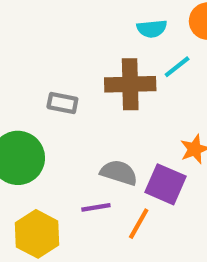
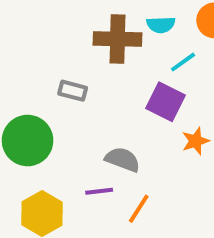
brown cross: (130, 84) -> (118, 39), moved
purple square: (166, 184) -> (166, 102), moved

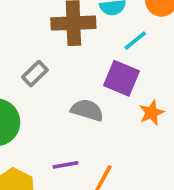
gray rectangle: (73, 91) -> (35, 74), turned -55
gray semicircle: (123, 159) -> (87, 110), moved

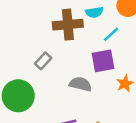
purple square: (121, 78) -> (103, 61), turned -30

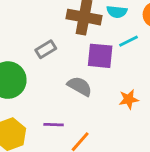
purple square: (103, 61) -> (100, 56), moved

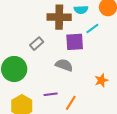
orange star: (129, 99) -> (101, 80), moved

